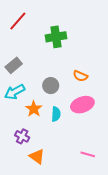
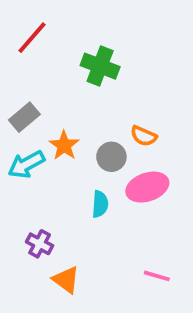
green cross: (56, 37) -> (100, 66), turned 30
gray circle: (51, 86) -> (111, 157), moved
orange star: (34, 109) -> (64, 145), moved

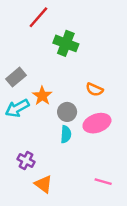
red line: (32, 38) -> (38, 17), moved
gray circle: (111, 157) -> (67, 112), moved

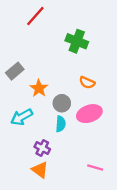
green cross: (66, 43) -> (77, 41), moved
cyan arrow: (17, 108) -> (22, 117), moved
purple cross: (26, 160) -> (42, 148), moved

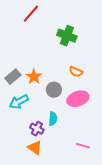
gray rectangle: (15, 71) -> (13, 77), moved
cyan semicircle: (61, 124) -> (53, 119), moved

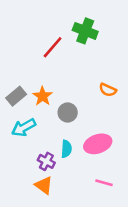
red line: (31, 14) -> (53, 47), moved
green cross: (67, 36) -> (85, 31), moved
orange semicircle: (76, 72) -> (108, 90), moved
pink ellipse: (78, 99) -> (98, 144), moved

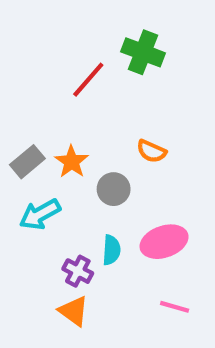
orange semicircle: (108, 90) -> (151, 151), moved

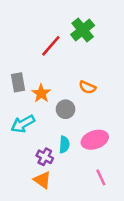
green cross: (143, 52) -> (83, 30), turned 30
gray rectangle: (27, 162) -> (18, 82), moved, turned -60
pink line: (175, 307) -> (101, 177), turned 49

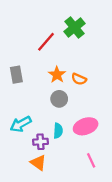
orange star: (41, 93) -> (57, 75), moved
cyan arrow: (23, 124) -> (21, 124), moved
purple cross: (45, 157) -> (40, 142), turned -32

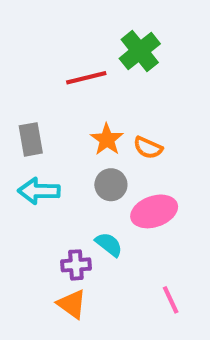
red line: (46, 42) -> (86, 78), turned 35
cyan arrow: (21, 124) -> (39, 191), moved, turned 30
pink ellipse: (86, 126) -> (154, 211), moved
cyan semicircle: (58, 131) -> (109, 244), turned -56

